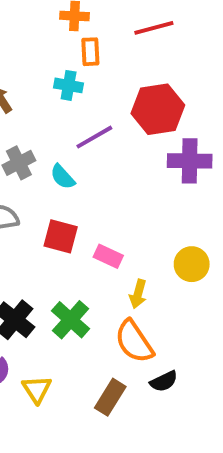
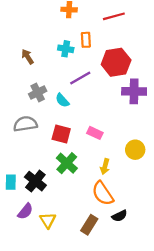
orange rectangle: (90, 52) -> (86, 40), moved
pink rectangle: (108, 256) -> (95, 133), moved
green cross: (71, 320) -> (67, 163), moved

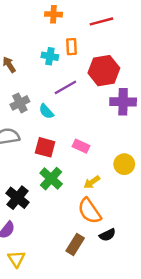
yellow arrow: (105, 167) -> (92, 182), turned 40
yellow triangle: (48, 220) -> (16, 259), moved

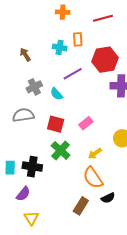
pink rectangle: (81, 146) -> (86, 123), turned -64
black cross: (18, 198) -> (32, 167), turned -30

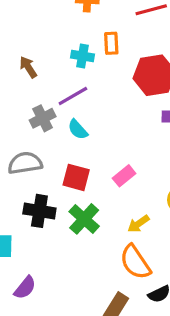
purple line: (73, 74) -> (73, 96), moved
black cross: (32, 167) -> (39, 211), moved

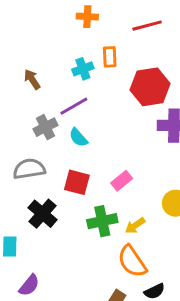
cyan cross: (83, 56) -> (83, 69), turned -30
black cross: (39, 211) -> (43, 214), turned 32
green cross: (84, 219) -> (102, 221), moved, turned 36

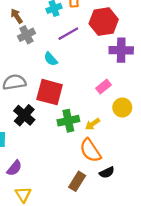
purple line: (74, 106) -> (68, 34), moved
gray cross: (46, 127) -> (26, 35), moved
pink rectangle: (122, 181) -> (104, 87), moved
red square: (77, 182) -> (50, 92), size x1.4

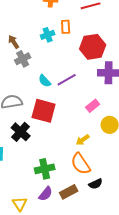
purple line: (68, 34) -> (67, 80), moved
green cross: (68, 121) -> (45, 169), moved
purple semicircle: (14, 168) -> (46, 194), moved
brown rectangle: (77, 181) -> (69, 192), turned 30

